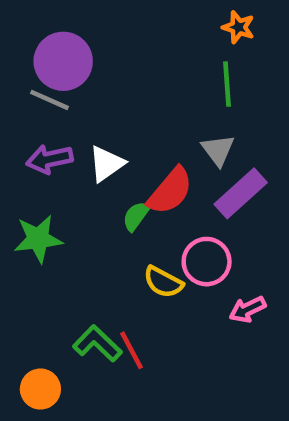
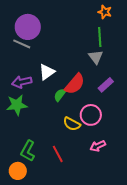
gray triangle: (218, 150) -> (96, 57), moved
purple arrow: (50, 159) -> (22, 82), moved
purple rectangle: (241, 193) -> (106, 85), size x0.7
pink arrow: (248, 309) -> (98, 146), moved
green L-shape: (97, 343) -> (28, 151), moved, turned -105

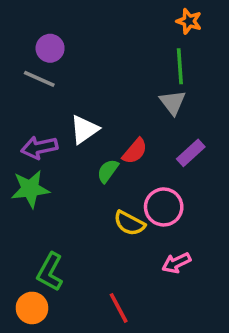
purple circle: (28, 27) -> (50, 48), size x0.6
red semicircle: (75, 84) -> (135, 151), size x0.7
red line: (58, 154) -> (119, 308), moved

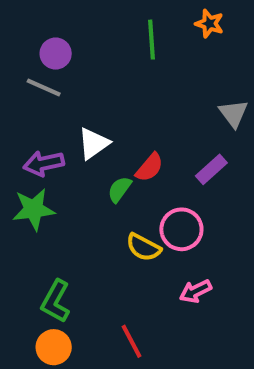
green line: (180, 66) -> (151, 40), moved
gray triangle: (173, 102) -> (233, 113), moved
orange circle: (32, 308) -> (54, 347), moved

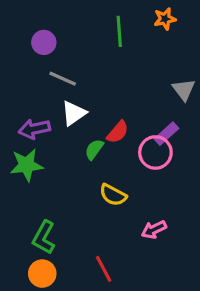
orange star: (209, 24) -> (165, 19), turned -30
gray line: (44, 87) -> (63, 79), moved
pink circle: (181, 229) -> (155, 152), moved

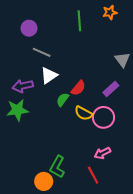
pink circle: (155, 152) -> (104, 117), moved
yellow semicircle: (113, 195) -> (84, 113), moved
green L-shape: (44, 237) -> (57, 167), moved
red line: (104, 269) -> (93, 175), moved
orange circle: (42, 274) -> (44, 181), moved

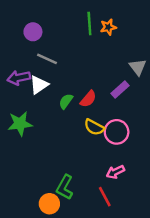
orange star: (110, 12) -> (108, 27), moved
white triangle: (49, 75) -> (39, 85), moved
purple arrow: (23, 86) -> (19, 78), moved
purple rectangle: (111, 89) -> (120, 89), moved
green semicircle: (63, 100) -> (66, 101), moved

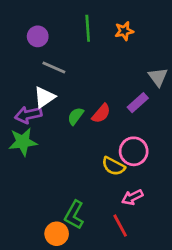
green line: (89, 24) -> (88, 28), moved
purple arrow: (19, 78) -> (28, 115), moved
yellow semicircle: (94, 127) -> (113, 166), moved

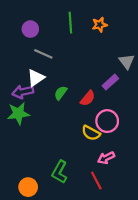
red semicircle: (101, 113) -> (88, 98), moved
orange circle: (57, 234) -> (28, 187), moved

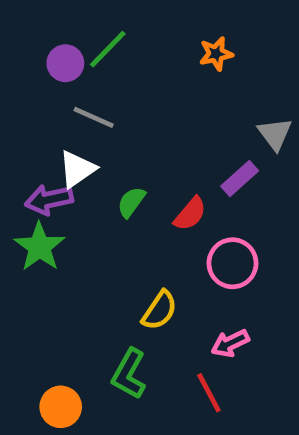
green line: (70, 23) -> (108, 49), moved, turned 48
green star: (18, 113) -> (39, 247), turned -30
yellow semicircle: (91, 133) -> (160, 310), moved, turned -84

